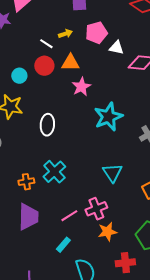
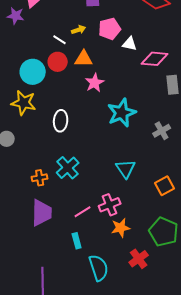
cyan circle: (19, 76) -> (33, 72), size x1.6
cyan rectangle: (63, 245) -> (77, 241), turned -56
red cross: (125, 263) -> (139, 259), turned -30

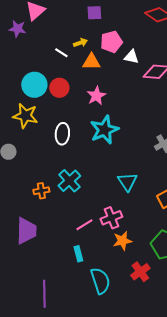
orange triangle: (84, 59) -> (91, 62), moved
red circle: (58, 62) -> (59, 88), moved
cyan star: (122, 113) -> (104, 130), moved
purple trapezoid: (42, 213) -> (26, 231), moved

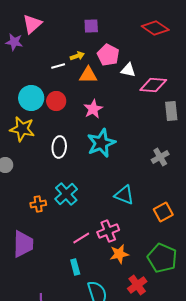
pink pentagon: (111, 42) -> (108, 55), turned -30
white line: (61, 53) -> (58, 66), turned -48
cyan triangle: (127, 182) -> (124, 195), turned -35

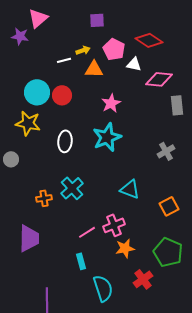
red diamond: (155, 28) -> (149, 40), moved
pink star: (93, 109) -> (111, 103), moved

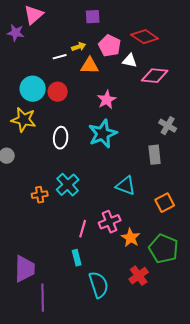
gray rectangle: (177, 105) -> (155, 155), moved
gray cross: (166, 151) -> (168, 126), moved, turned -30
pink line: (87, 232) -> (83, 229), turned -42
purple trapezoid: (29, 238) -> (25, 269), moved
orange star: (125, 248) -> (131, 238), moved, turned -30

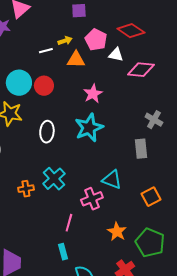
pink cross: (110, 222) -> (92, 199), moved

